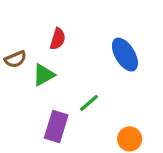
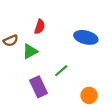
blue ellipse: (125, 55) -> (86, 37), turned -45
purple rectangle: (56, 126) -> (39, 87), turned -42

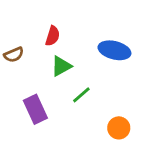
green triangle: (30, 51) -> (61, 66), moved
purple rectangle: (39, 87) -> (35, 109), moved

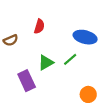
green triangle: (61, 66) -> (46, 63), moved
green line: (81, 95) -> (70, 59), moved

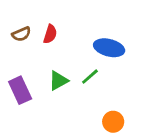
brown semicircle: (11, 40) -> (21, 34), moved
purple rectangle: (27, 81) -> (20, 90), moved

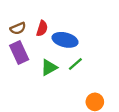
blue ellipse: (109, 48) -> (65, 40), moved
purple rectangle: (20, 90) -> (19, 52), moved

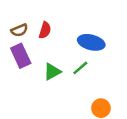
blue ellipse: (65, 40) -> (91, 42), moved

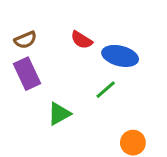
red semicircle: (45, 30) -> (82, 40), moved, turned 105
green triangle: (52, 72) -> (59, 114), moved

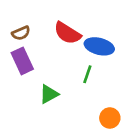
red semicircle: (82, 40) -> (67, 33), size x1.5
green line: (106, 90) -> (87, 74), turned -30

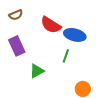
brown semicircle: (21, 33) -> (16, 15), moved

